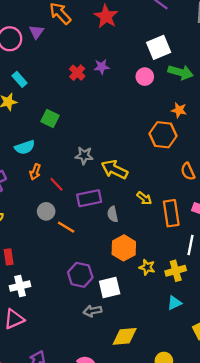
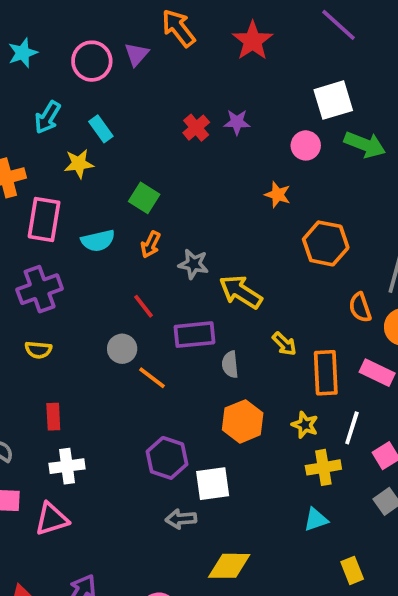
orange star: (179, 110) -> (278, 195), moved
orange arrow: (35, 172) -> (151, 245), moved
yellow star: (147, 267) -> (305, 425), moved

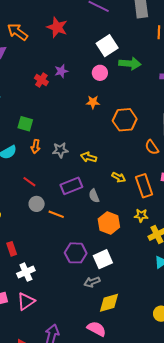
yellow arrow: (241, 292) -> (89, 157), size x0.7
red line: (144, 306) -> (29, 182), moved
yellow diamond: (229, 566) -> (109, 303), moved

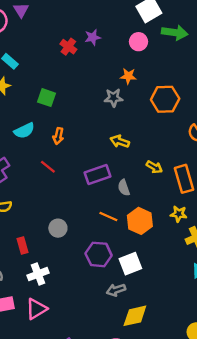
orange arrow: (36, 146) -> (58, 136), moved
gray star: (60, 150) -> (114, 98), moved
gray circle: (37, 204) -> (58, 228), moved
orange line: (56, 214) -> (108, 216), moved

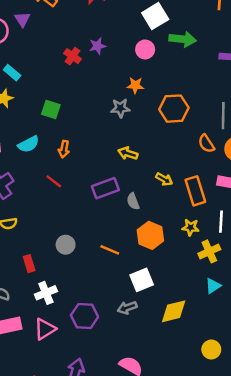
orange line: (108, 216) -> (110, 250), moved
purple hexagon: (99, 254) -> (85, 316), moved
yellow diamond: (135, 316) -> (174, 311), moved

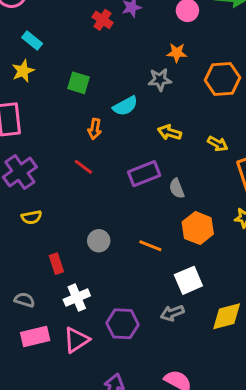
cyan semicircle: (29, 144) -> (125, 106), moved
yellow arrow: (164, 179) -> (218, 144), moved

